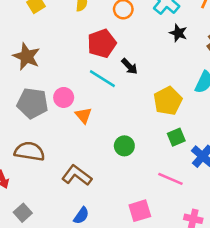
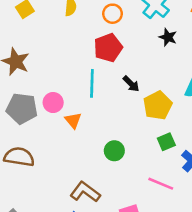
red pentagon: (102, 43) -> (108, 48), moved
black arrow: (129, 66) -> (131, 84), moved
cyan line: (102, 79) -> (92, 83), turned 60
brown L-shape: (77, 175) -> (85, 192), moved

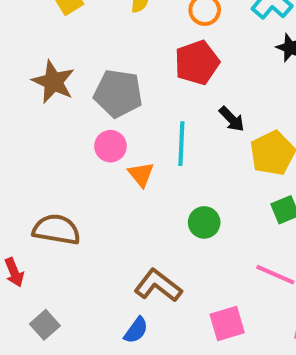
cyan line: (92, 83) -> (181, 144), moved
gray pentagon: (22, 108) -> (118, 93), moved

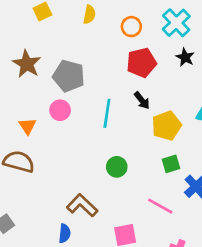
red pentagon: (197, 63) -> (141, 63), moved
orange triangle: (141, 174) -> (28, 126), moved
blue semicircle: (136, 330) -> (65, 233), turned -36

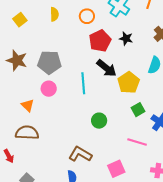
black star: (185, 57) -> (126, 39), moved
black arrow: (142, 100) -> (107, 68), size x1.5

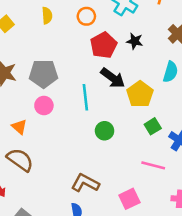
green circle: (99, 121) -> (105, 131), moved
brown semicircle: (27, 133) -> (20, 160), turned 35

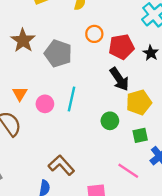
orange circle: (86, 16) -> (94, 34), moved
cyan line: (85, 97) -> (71, 99), moved
pink circle: (44, 106) -> (45, 104), moved
green circle: (105, 131) -> (110, 121), moved

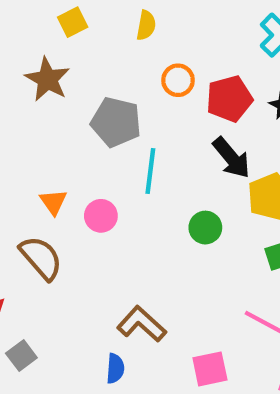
brown star: (23, 40) -> (47, 79), moved
cyan line: (71, 99) -> (150, 171), moved
green circle: (110, 121) -> (205, 228), moved

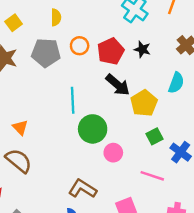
gray pentagon: (116, 122) -> (46, 53), moved
pink circle: (101, 216) -> (113, 153), moved
green circle: (205, 228) -> (93, 129), moved, size x1.5

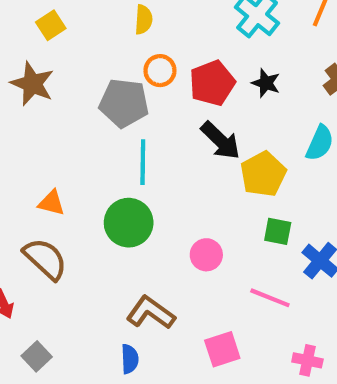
yellow semicircle: (56, 17) -> (144, 20), moved
gray pentagon: (46, 53) -> (124, 103), moved
orange triangle: (20, 127) -> (51, 203), turned -35
green circle: (93, 129) -> (129, 223), moved
green square: (155, 136) -> (278, 231), turned 35

